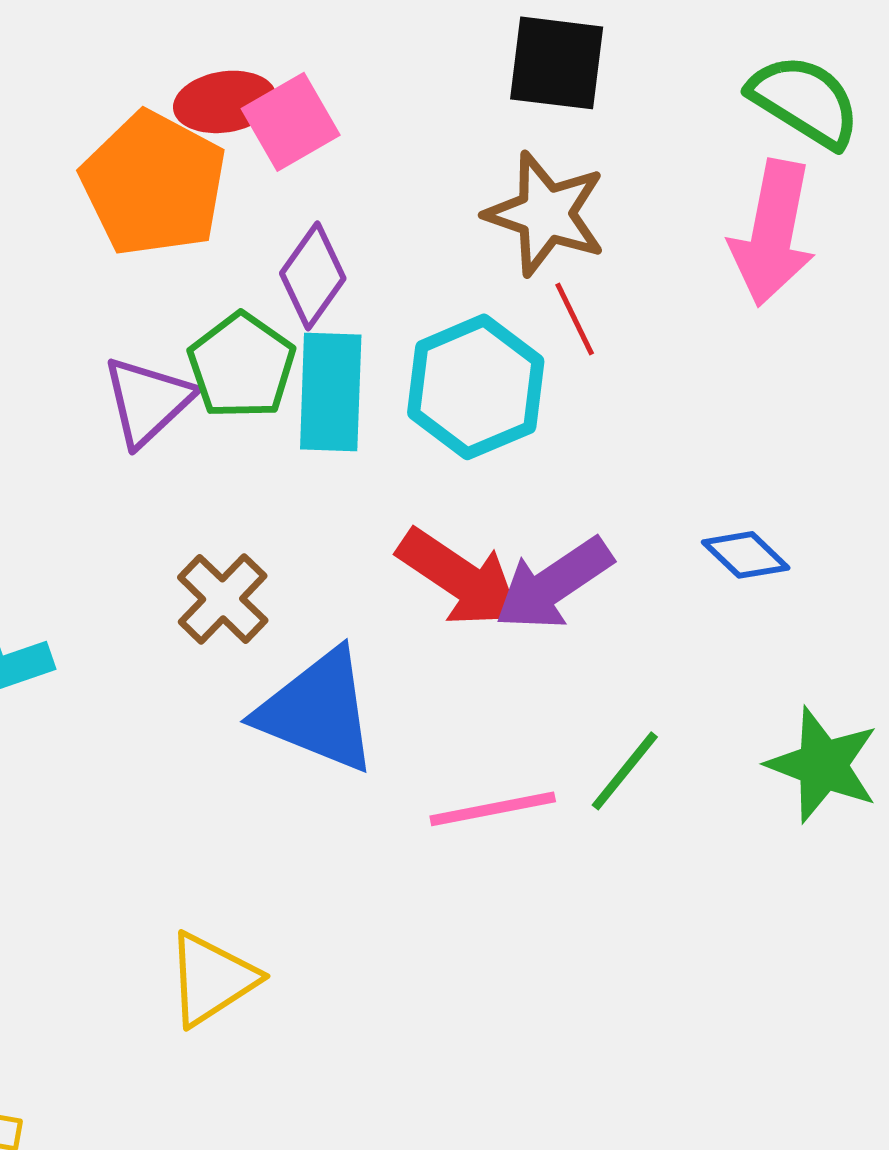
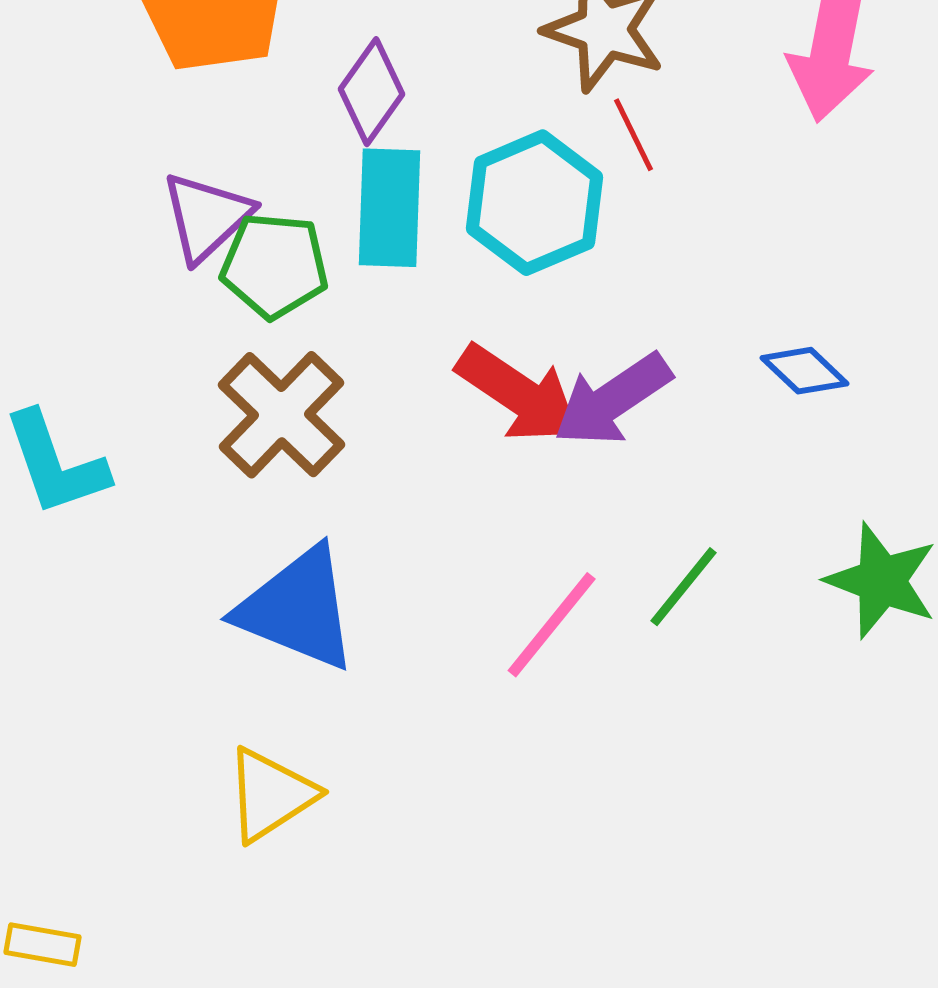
green pentagon: (242, 366) -> (275, 266), moved, turned -30
brown cross: (223, 599) -> (282, 415), size x1.4
blue triangle: (318, 711) -> (298, 609), moved
pink line: (493, 809) -> (552, 625), turned -40

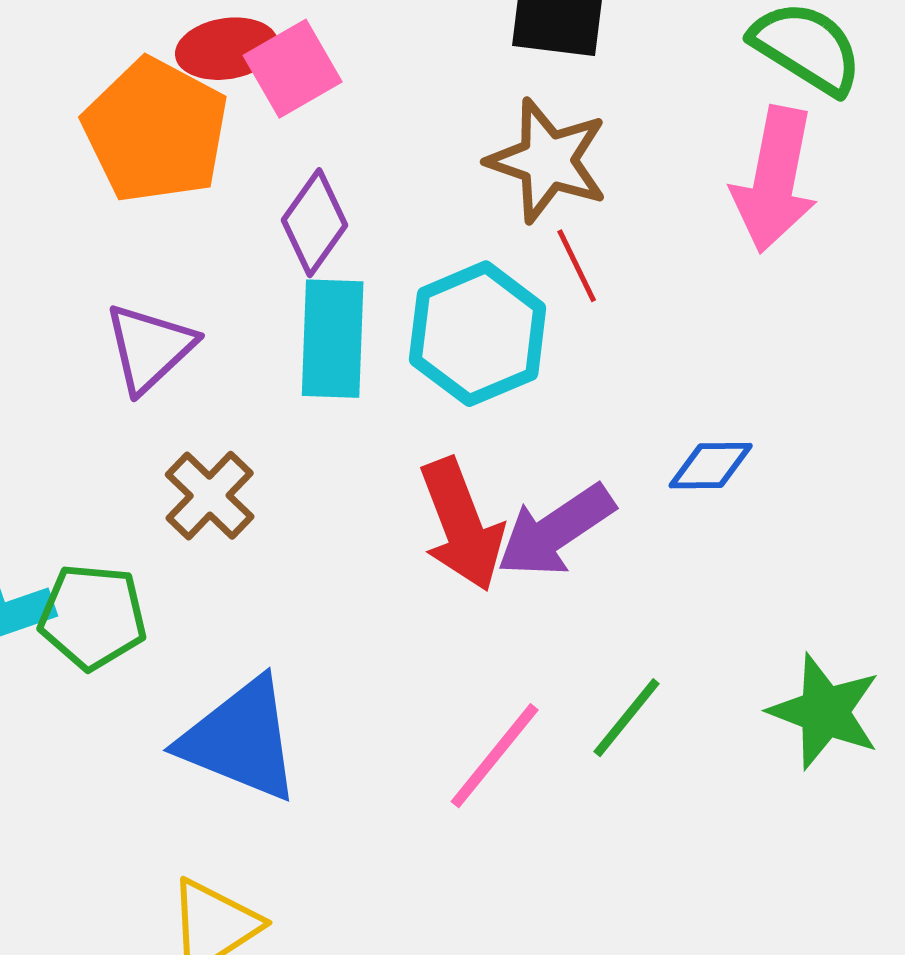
green pentagon: (275, 266) -> (93, 617), moved
blue diamond: (805, 371) -> (711, 466), moved, turned -44
red arrow: (519, 394) -> (462, 525), turned 35
brown cross: (282, 415) -> (210, 496), moved, size x0.7

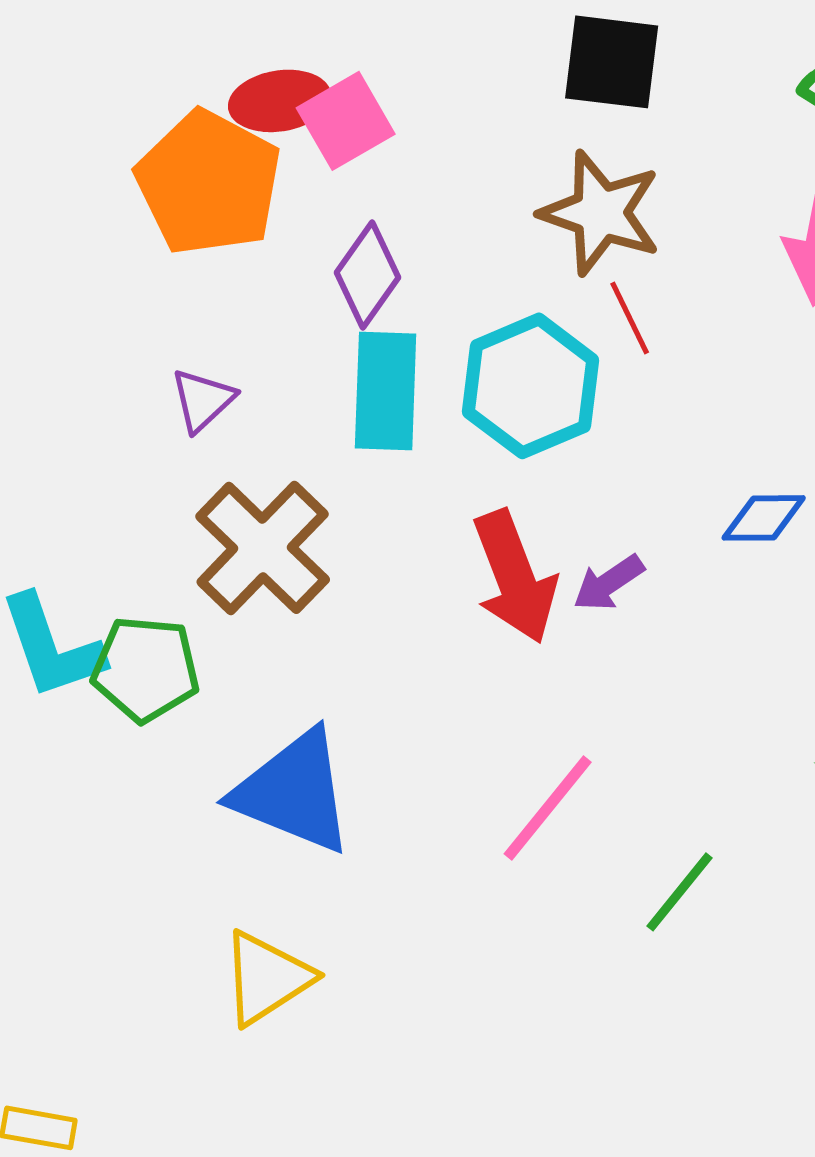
purple triangle: (150, 348) -> (203, 400), size x0.7
brown cross: (210, 496) -> (263, 548), size x1.5
purple arrow: (556, 531) -> (609, 583), size x0.6
green line: (627, 718) -> (680, 892), moved

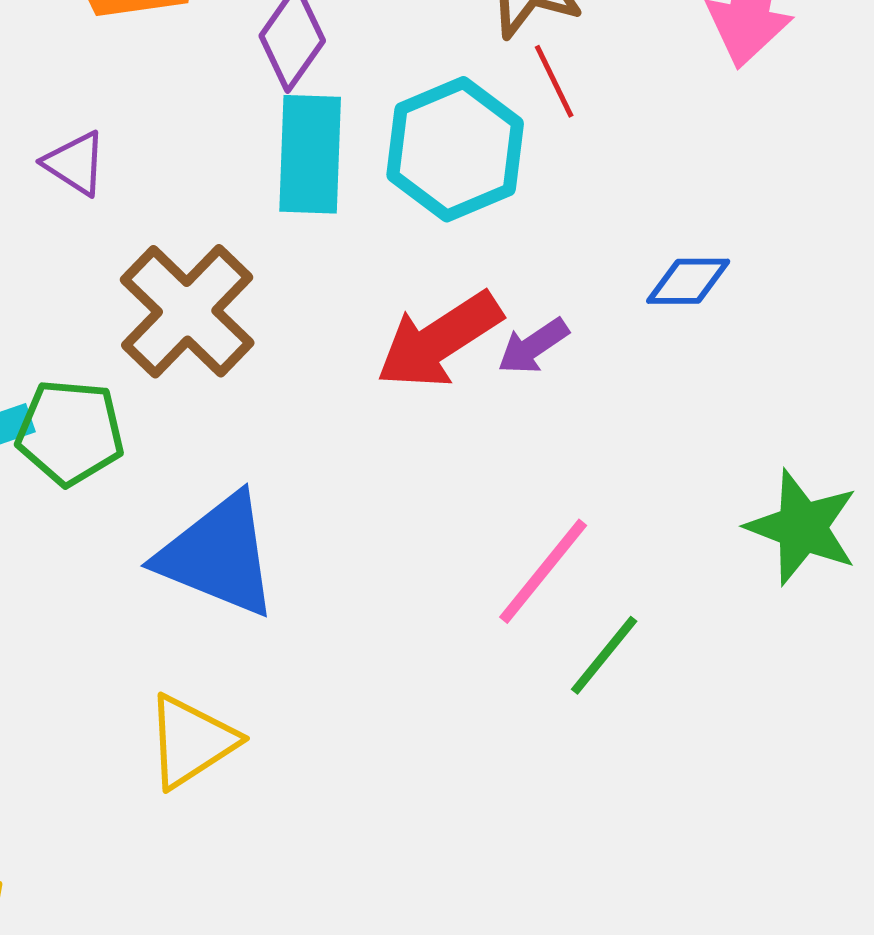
purple triangle: (203, 400) -> (75, 163), moved, turned -44
red arrow: (515, 577) -> (439, 340), turned 78
pink line: (548, 808) -> (543, 571), moved

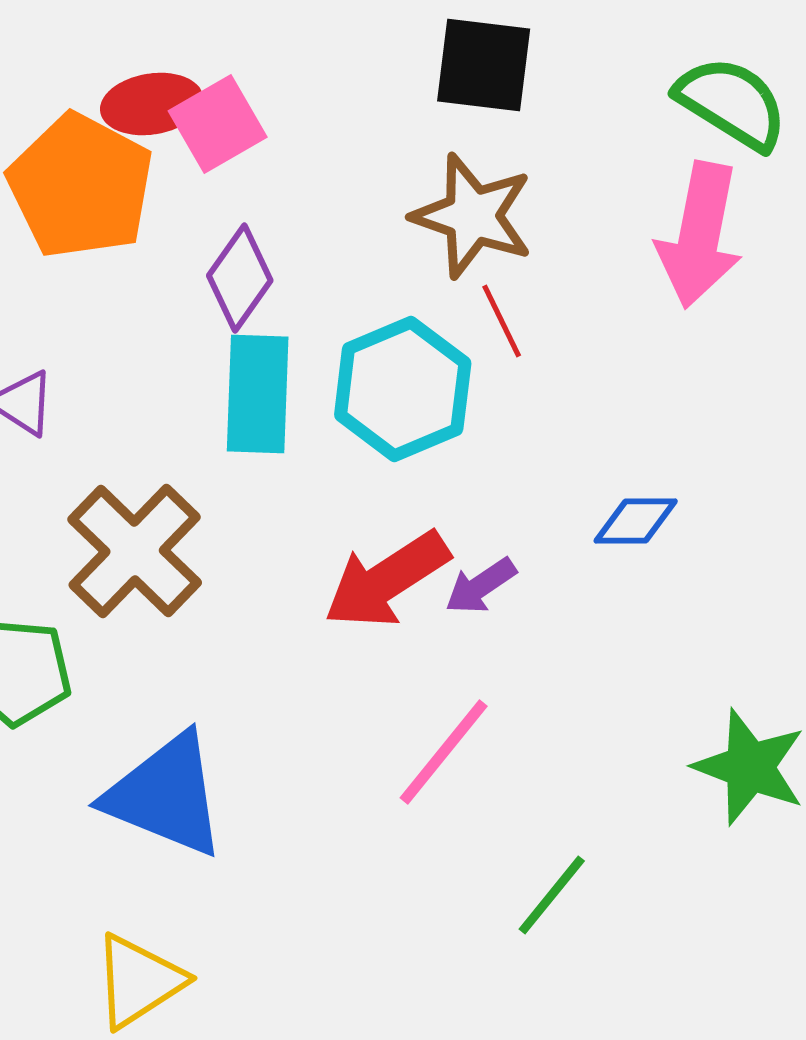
pink line: (543, 571) -> (444, 752), moved

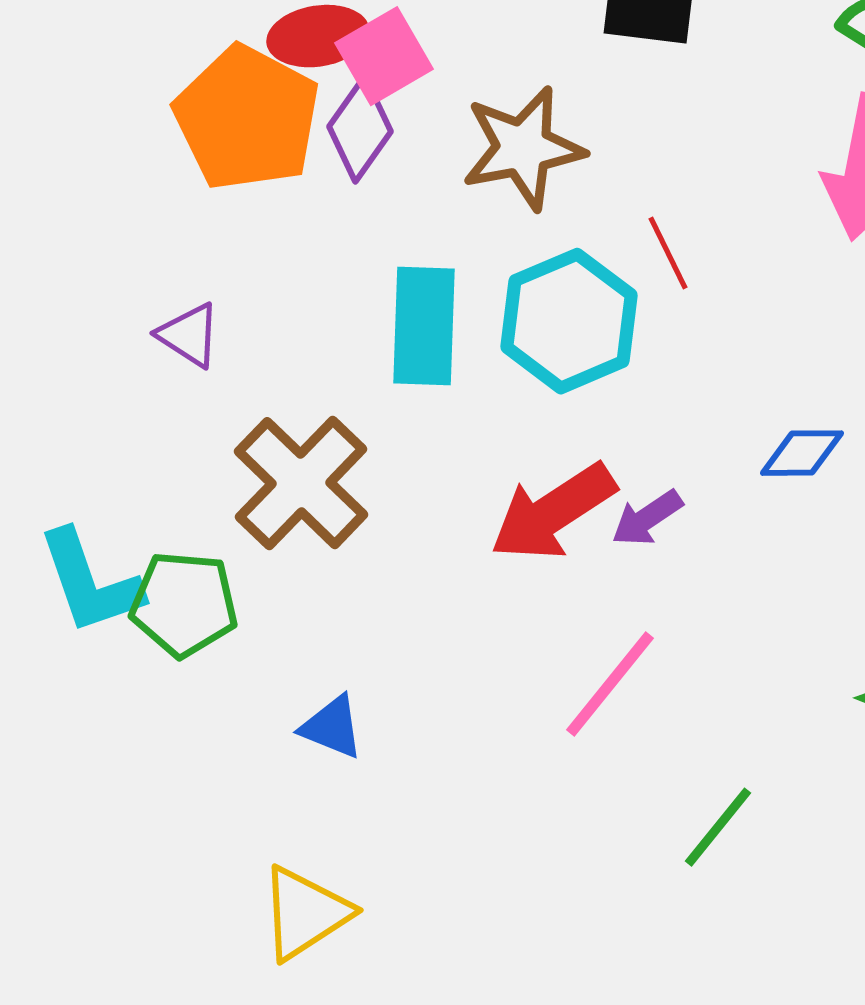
brown star: (473, 216) -> (523, 148), moved, turned -30
purple diamond: (240, 278) -> (360, 129), moved
blue triangle: (166, 795) -> (332, 727), size x0.5

